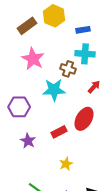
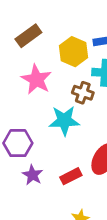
yellow hexagon: (54, 16) -> (74, 52), moved
purple star: (28, 141) -> (32, 175), moved

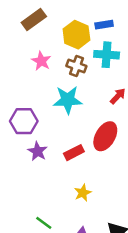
pink star: (36, 79) -> (41, 61), size x0.7
brown cross: (83, 93) -> (76, 66), moved

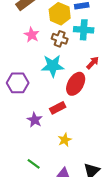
red ellipse: (105, 136) -> (76, 84), moved
purple star: (38, 151) -> (35, 120), moved

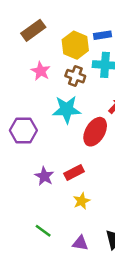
red rectangle: (58, 108) -> (74, 173), moved

